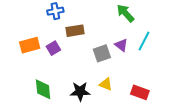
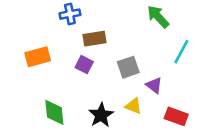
purple triangle: (121, 45) -> (154, 85), moved
purple square: (53, 48) -> (84, 65), moved, turned -32
black star: (80, 91) -> (101, 115), turned -30

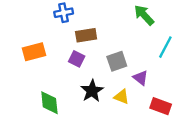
black star: (101, 115) -> (92, 91), moved

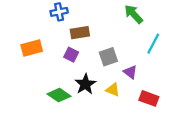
green diamond: (49, 103) -> (59, 95), moved, turned -50

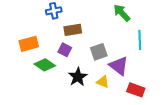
cyan line: (153, 44) -> (140, 40), turned -30
purple triangle: (130, 72) -> (119, 66), size x1.5
green diamond: (59, 95) -> (45, 65), moved

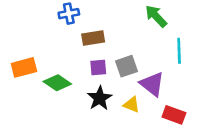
orange rectangle: (29, 44) -> (24, 67), moved
purple square: (65, 50) -> (98, 67), moved, turned -32

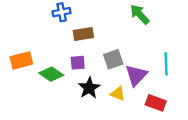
cyan line: (179, 51) -> (166, 64), moved
purple square: (98, 67) -> (78, 63), moved
purple triangle: (152, 84) -> (136, 75), turned 35

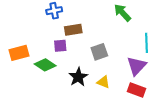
purple square: (78, 63) -> (60, 46), moved
cyan line: (166, 64) -> (147, 43), moved
purple triangle: (136, 75) -> (137, 66), moved

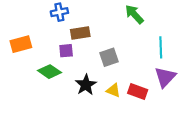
orange rectangle: (19, 53) -> (21, 44), moved
purple triangle: (137, 66) -> (165, 77), moved
red rectangle: (137, 90) -> (138, 91), moved

